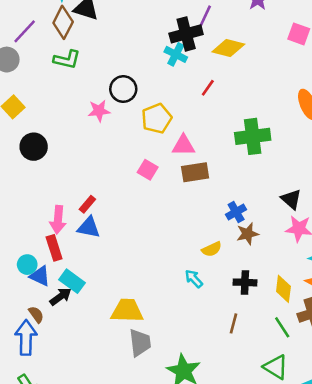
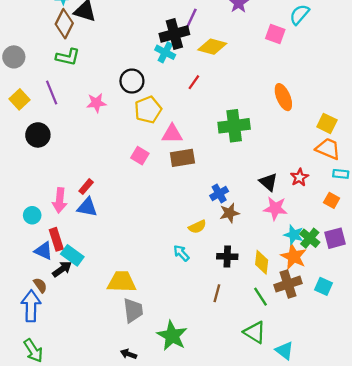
purple line: (25, 31) -> (52, 93), moved, turned -65
black circle: (123, 89) -> (132, 81), moved
red rectangle: (54, 248) -> (56, 239), moved
cyan circle: (27, 265) -> (32, 215), moved

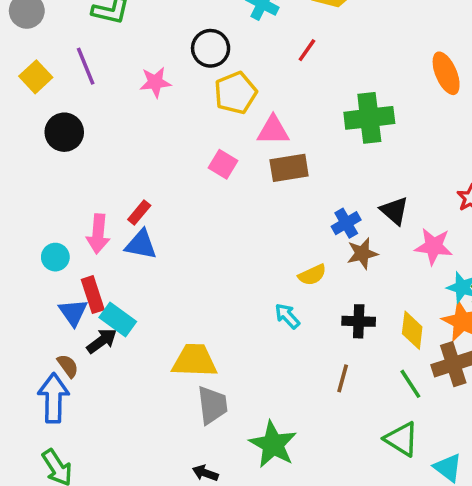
black triangle: (268, 182) -> (394, 211), moved
blue triangle: (44, 251) -> (73, 312), turned 30

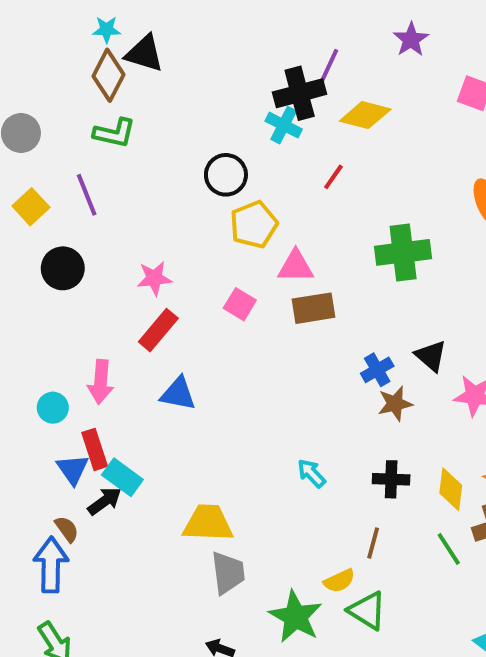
pink star: (155, 82) -> (154, 278), moved
red rectangle: (139, 212) -> (158, 330), moved, size x1.5
blue triangle: (141, 245) -> (178, 394), moved
yellow semicircle: (312, 275) -> (339, 581), moved
green triangle: (401, 439) -> (367, 611), moved

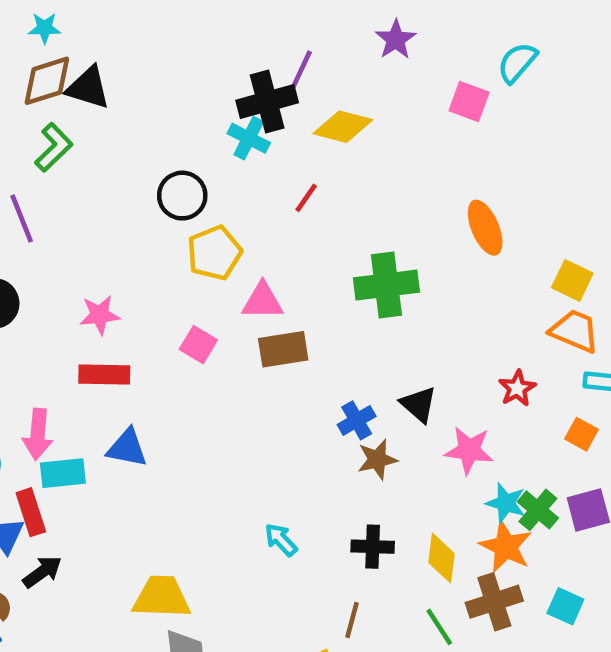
black triangle: (144, 53) -> (88, 88), moved
brown diamond: (109, 75) -> (47, 81), turned 45
green L-shape: (114, 133) -> (54, 147), turned -57
red rectangle: (158, 330) -> (104, 375), turned 51
cyan rectangle: (122, 477) -> (63, 473), moved, turned -42

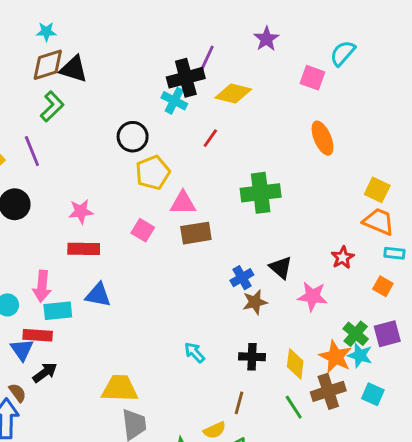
orange ellipse: (485, 228) -> (323, 138), moved
cyan star: (506, 503) -> (360, 355), moved
red rectangle: (31, 512) -> (38, 335), turned -68

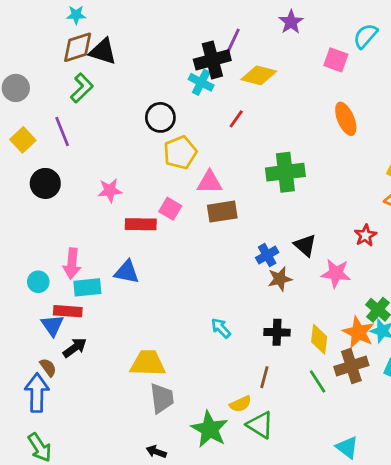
red rectangle: (84, 249) -> (141, 224), moved

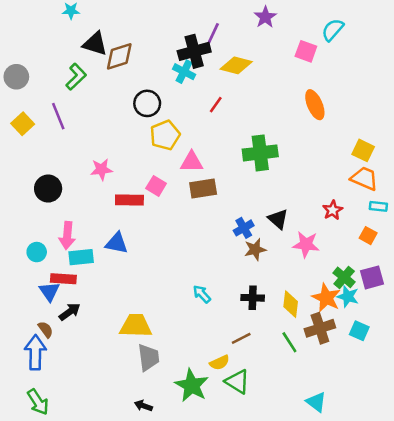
brown diamond: (78, 47) -> (119, 56), moved
black circle: (45, 183) -> (48, 189), moved
brown line: (264, 377) -> (241, 338), turned 48

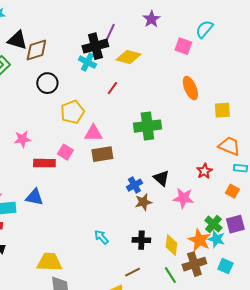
black circle: (147, 103) -> (47, 83), moved
yellow square: (363, 150) -> (222, 110), moved, turned -30

